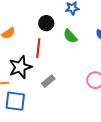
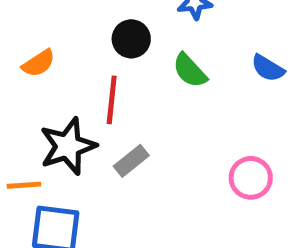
gray rectangle: (48, 81) -> (131, 161), moved

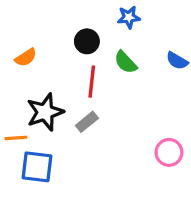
red line: (112, 100) -> (92, 82), moved
pink circle: (251, 178) -> (169, 152), moved

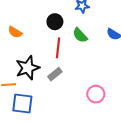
orange semicircle: (26, 57) -> (15, 32), turned 64
pink circle: (169, 152) -> (96, 94), moved

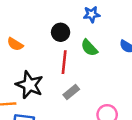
black star: (28, 68) -> (29, 85), turned -30
gray rectangle: (55, 74) -> (71, 92), moved

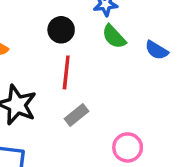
green semicircle: (89, 48) -> (114, 37), moved

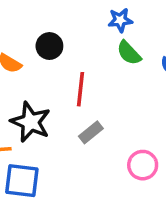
black circle: (61, 30) -> (49, 46), moved

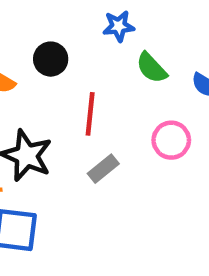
blue star: (120, 20) -> (119, 26), moved
pink circle: (143, 165) -> (171, 140), moved

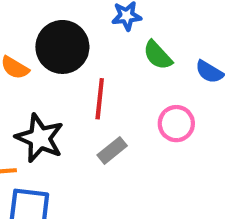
black circle: (51, 59) -> (62, 47), size x1.6

